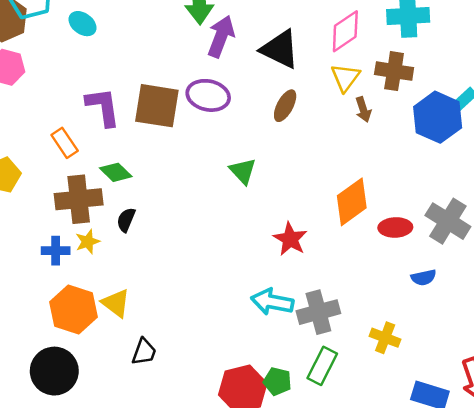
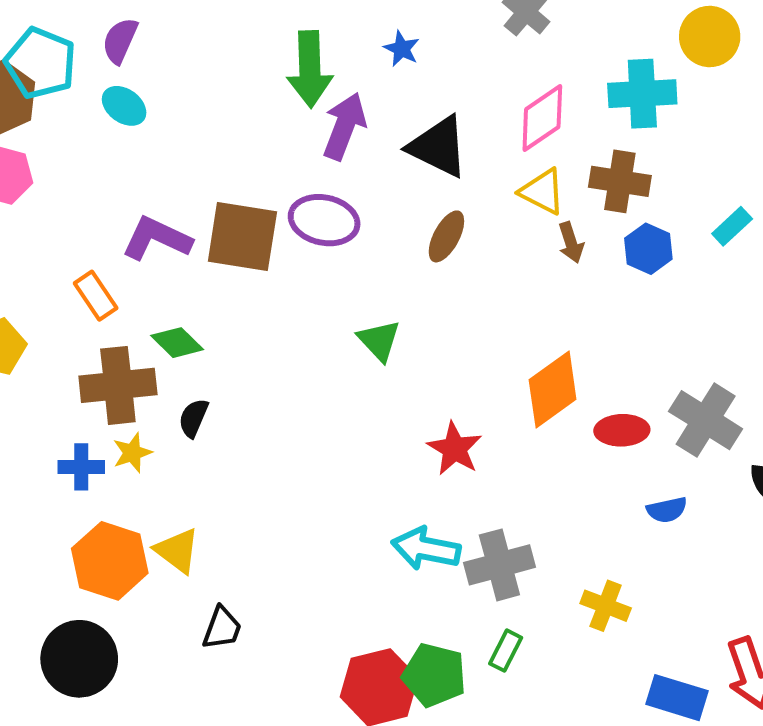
yellow triangle: (345, 77) -> (542, 192), turned -40
purple L-shape: (103, 107) -> (157, 238), turned -57
blue hexagon: (438, 117) -> (648, 249), moved, size x0.6
green rectangle: (322, 366) -> (506, 651), size x0.7
green pentagon: (277, 381) -> (434, 675), size x1.4

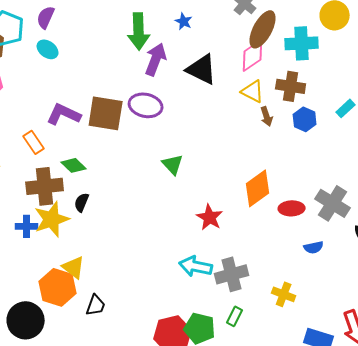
brown ellipse: (446, 236) -> (263, 29), moved, size x1.5
yellow star: (132, 453) -> (52, 219), size x1.8
orange hexagon: (110, 561) -> (58, 287), moved

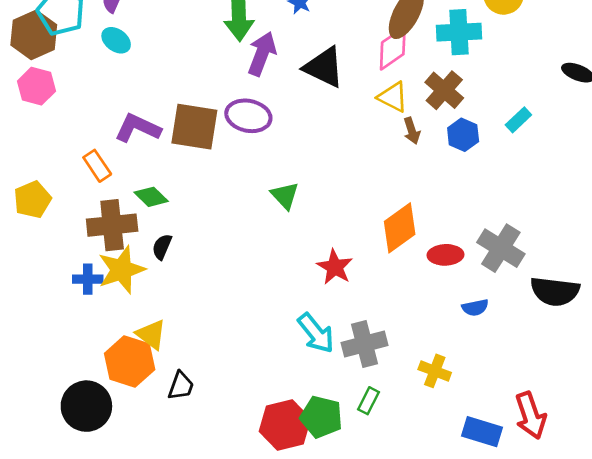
brown cross: (291, 86) -> (444, 90), turned 32
cyan arrow: (196, 266) -> (316, 333), turned -140

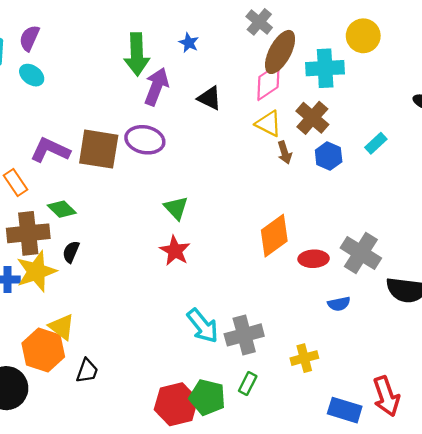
black triangle: (324, 67) -> (210, 98), size x0.7
red star: (335, 267) -> (175, 251), moved
yellow cross: (435, 371) -> (304, 358), turned -36

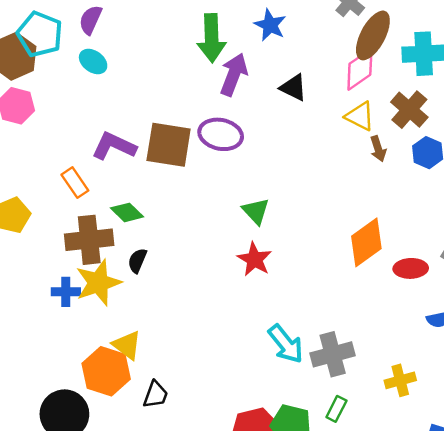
blue star: (189, 43) -> (270, 25), size x1.4

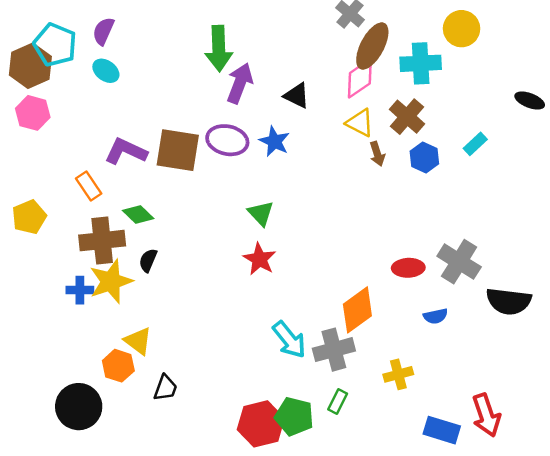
blue star: (270, 25) -> (274, 141), moved
orange diamond: (366, 242) -> (357, 310), moved
orange hexagon: (106, 371) -> (118, 366), size x0.7

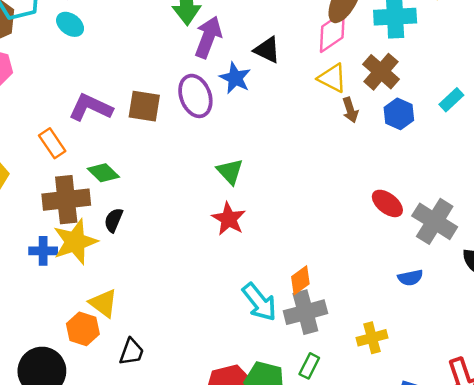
purple ellipse: (227, 140) -> (195, 96), turned 57
blue star: (274, 141) -> (235, 78), moved
brown square: (178, 150) -> (144, 106), size x0.7
red ellipse: (408, 268) -> (387, 203), moved, turned 40
orange diamond: (357, 310) -> (300, 280), moved, size x0.6

